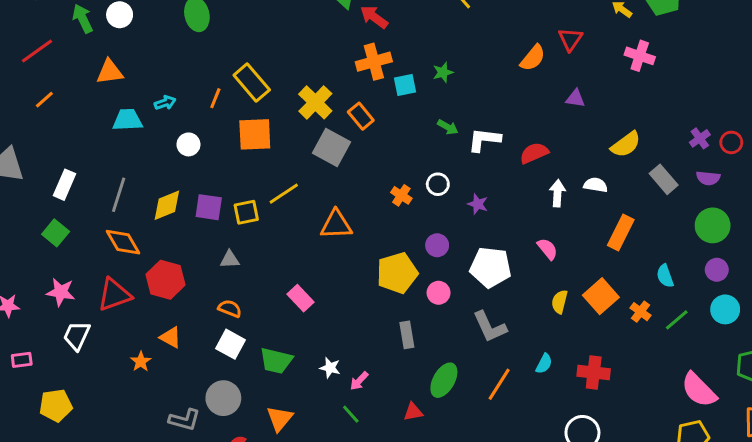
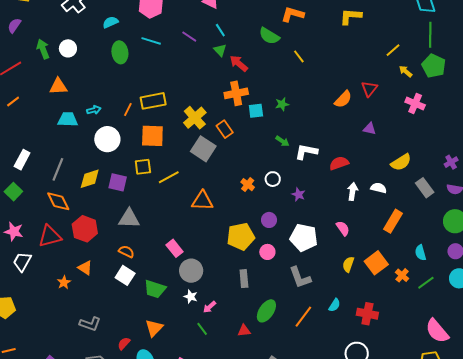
yellow rectangle: (252, 83) -> (153, 101), turned -65
white circle: (188, 144) -> (107, 139), size x1.6
yellow square: (246, 212) -> (143, 167), moved
gray triangle: (230, 259) -> (129, 219), size x1.6
gray circle: (223, 398) -> (191, 271), moved

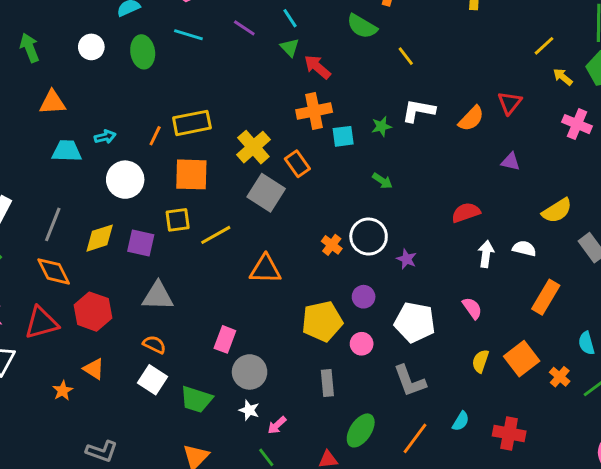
white circle: (68, 48) -> (91, 47), moved
white L-shape: (306, 152) -> (418, 111), moved
white circle: (273, 179) -> (369, 237), size x1.6
pink rectangle: (174, 248) -> (225, 339), turned 60

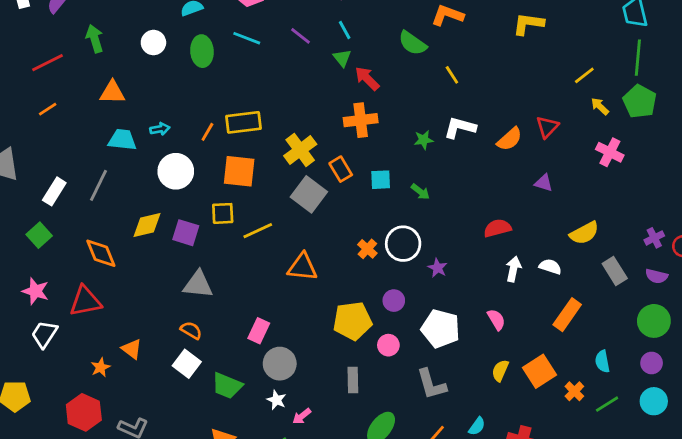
cyan square: (343, 136) -> (381, 180), moved
gray line: (53, 224) -> (98, 185), moved
red hexagon: (93, 312) -> (84, 412), moved

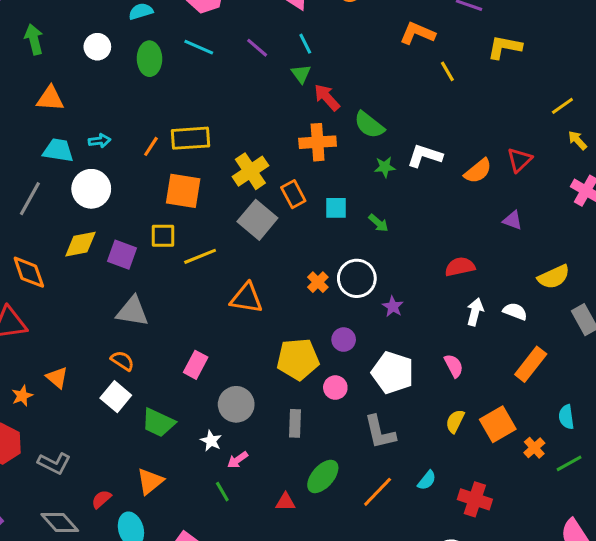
green semicircle: (413, 43) -> (369, 125), moved
yellow line: (452, 75) -> (447, 71), moved
white circle: (176, 171) -> (91, 189), moved
gray circle: (280, 364) -> (236, 404), moved

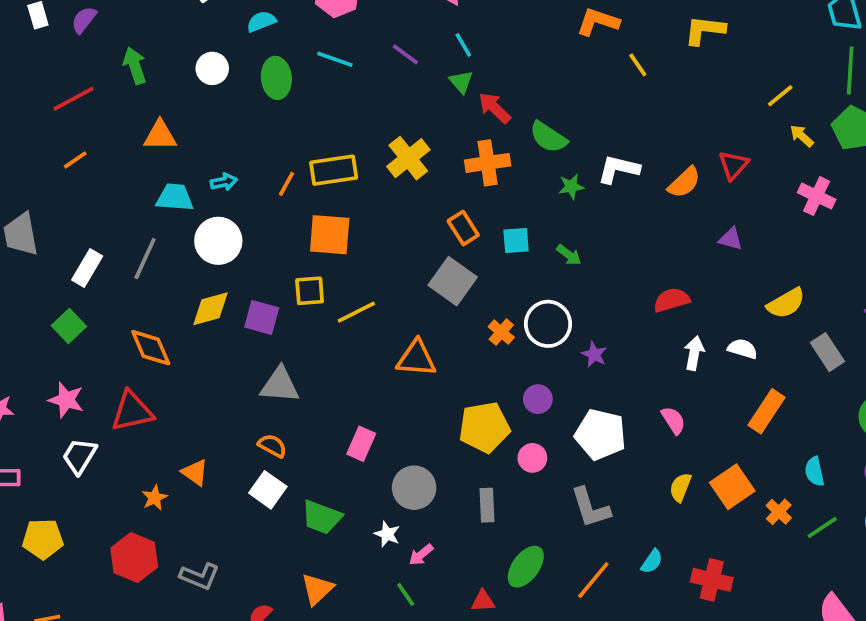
yellow cross: (250, 171) -> (408, 158), moved
gray square: (257, 220) -> (453, 281), moved

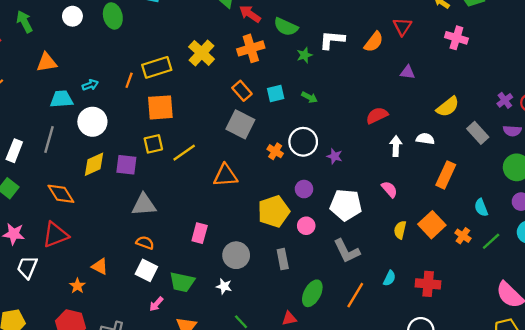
pink arrow: (421, 555) -> (156, 304), moved

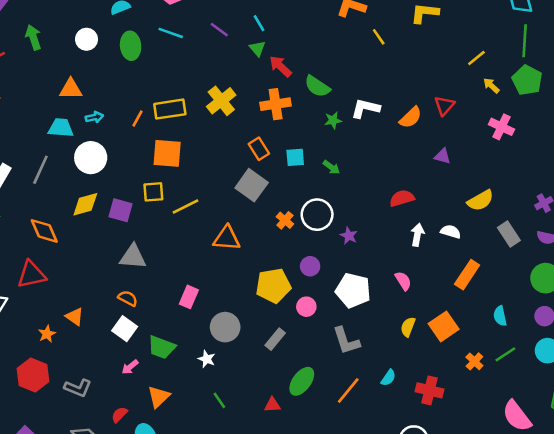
orange triangle: (47, 62) -> (71, 89), moved
orange cross: (463, 236) -> (474, 361), moved
gray rectangle: (283, 259) -> (275, 339), turned 42

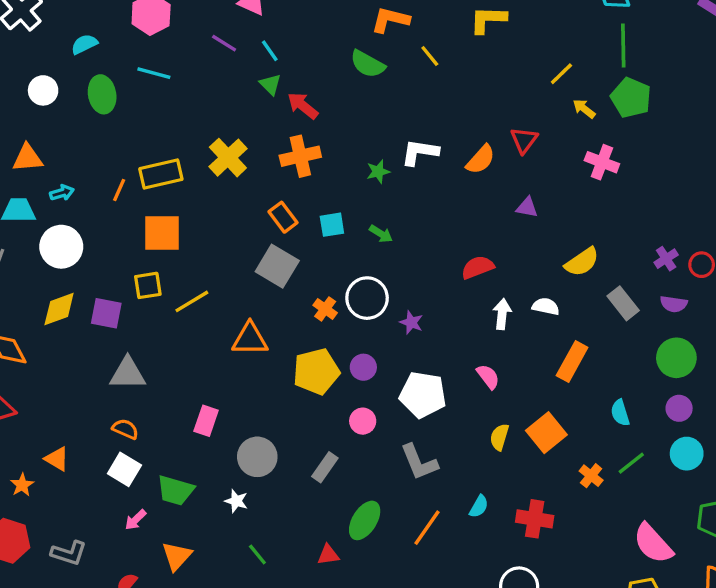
purple line: (219, 30) -> (224, 43), moved
green semicircle: (317, 86) -> (368, 64), moved
yellow pentagon: (273, 286) -> (316, 371), moved

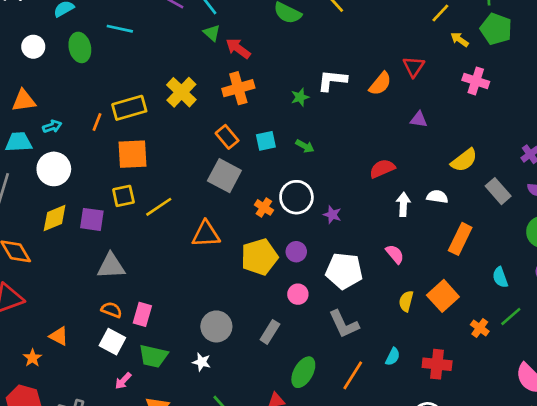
pink rectangle: (206, 421) -> (142, 314), moved

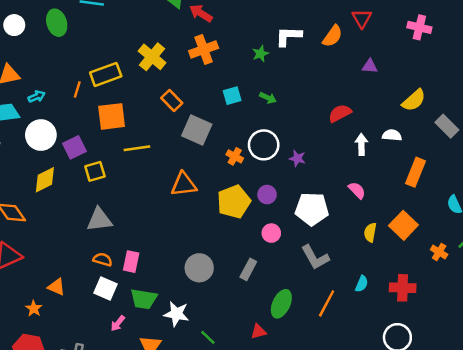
orange rectangle: (227, 137) -> (172, 100), moved
yellow square: (123, 196) -> (95, 171), moved
yellow line: (159, 207) -> (137, 148), moved, turned 30
purple square: (92, 219) -> (74, 147), moved, turned -30
white star: (202, 362) -> (176, 314), moved, size x1.5

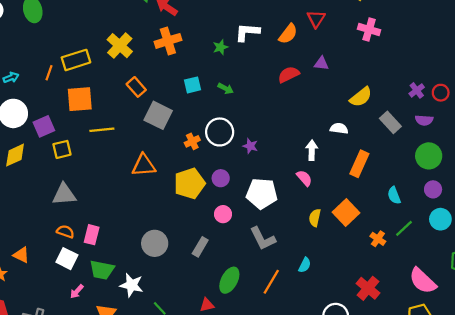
red semicircle: (340, 113) -> (289, 75), moved
white arrow: (361, 144) -> (312, 150), moved
orange cross: (235, 156) -> (192, 141), turned 32
red cross: (403, 288) -> (368, 288), moved, turned 35

